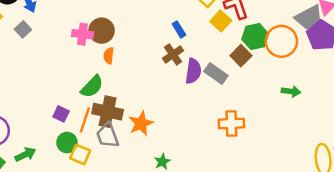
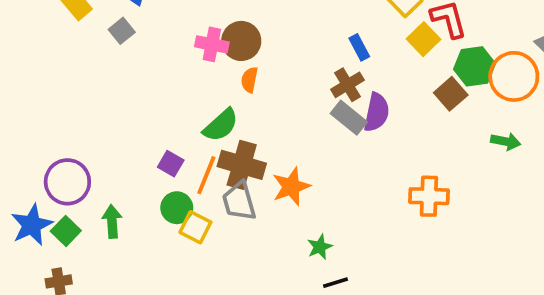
gray rectangle: (216, 73) -> (349, 118), moved
green arrow: (291, 91) -> (506, 141), moved
green arrow: (25, 154) -> (112, 221), turned -72

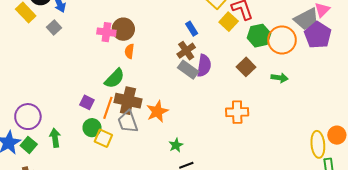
brown square: (451, 94) -> (246, 67), moved

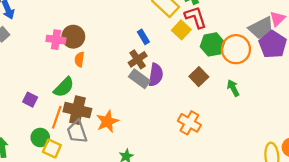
green arrow: (280, 78) -> (233, 88), turned -126
purple square: (87, 102) -> (30, 100), moved
orange cross: (237, 112) -> (189, 123), turned 30

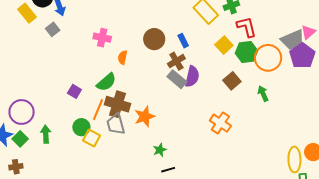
red L-shape: (196, 17) -> (247, 27), moved
yellow square: (181, 30) -> (224, 45), moved
brown circle: (73, 37) -> (154, 39), moved

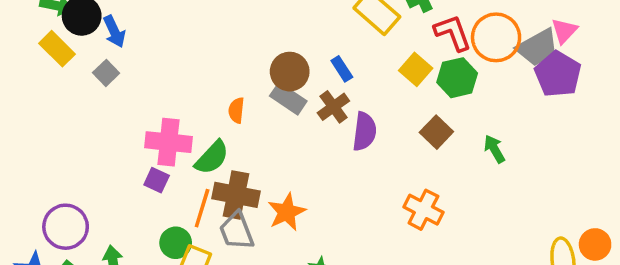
pink cross: (102, 38) -> (168, 142), moved, size x1.4
orange circle: (268, 58) -> (496, 37), moved
gray rectangle: (177, 79) -> (288, 99), moved

